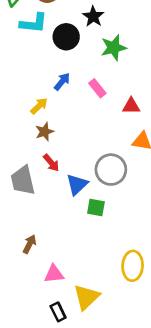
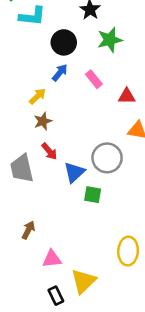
black circle: (66, 37) -> (64, 42), moved

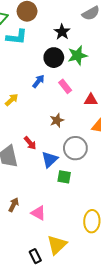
black circle: (64, 42) -> (54, 58), moved
yellow arrow: (38, 96) -> (12, 100), moved
brown star: (43, 121) -> (57, 120), moved
pink triangle: (52, 259) -> (38, 213), moved, turned 35

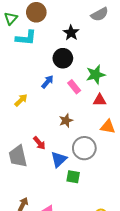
green star: (77, 55) -> (96, 75), moved

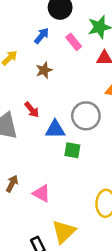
brown star: (66, 121) -> (44, 70), moved
blue triangle: (59, 159) -> (55, 129), turned 42

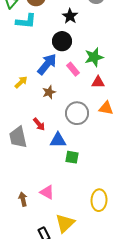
blue arrow: (42, 36) -> (47, 64), size x1.6
gray circle: (86, 116) -> (77, 113), moved
brown arrow: (12, 184) -> (23, 199), moved, turned -40

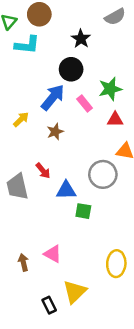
gray circle: (77, 113) -> (103, 174), moved

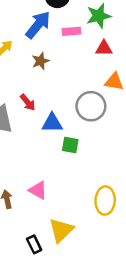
pink rectangle: (85, 104) -> (72, 31), turned -56

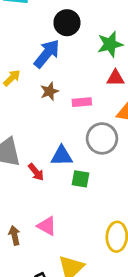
pink rectangle: (72, 31) -> (82, 102), moved
red arrow: (28, 102) -> (36, 172), moved

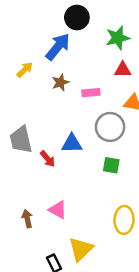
green square: (80, 179) -> (111, 165), moved

